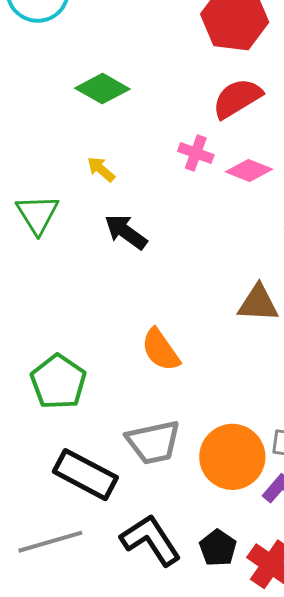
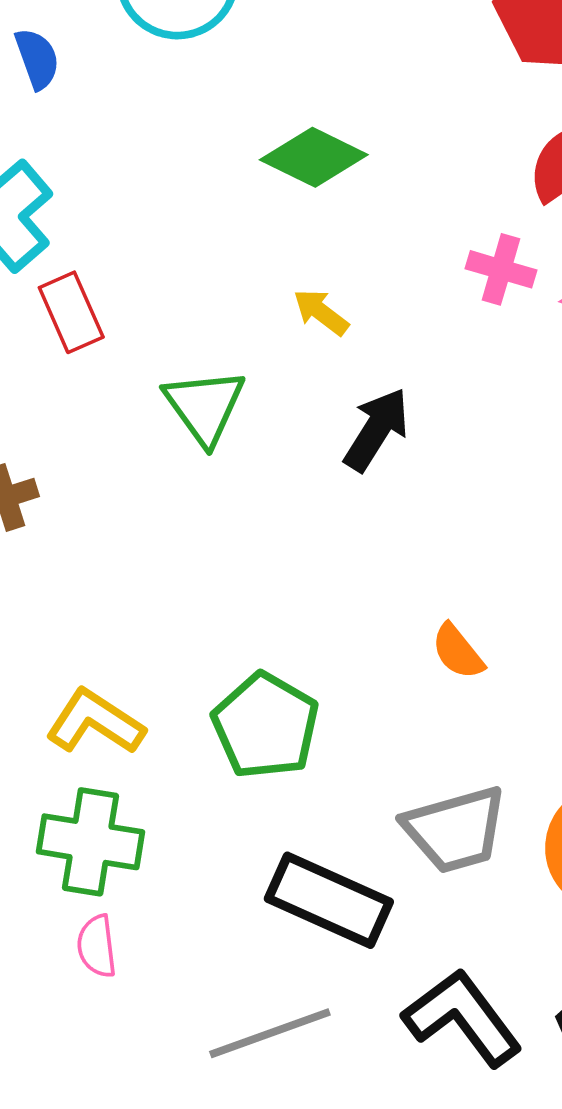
black arrow: (126, 232) -> (376, 429), turned 90
orange semicircle: (161, 350) -> (458, 652), size x0.7

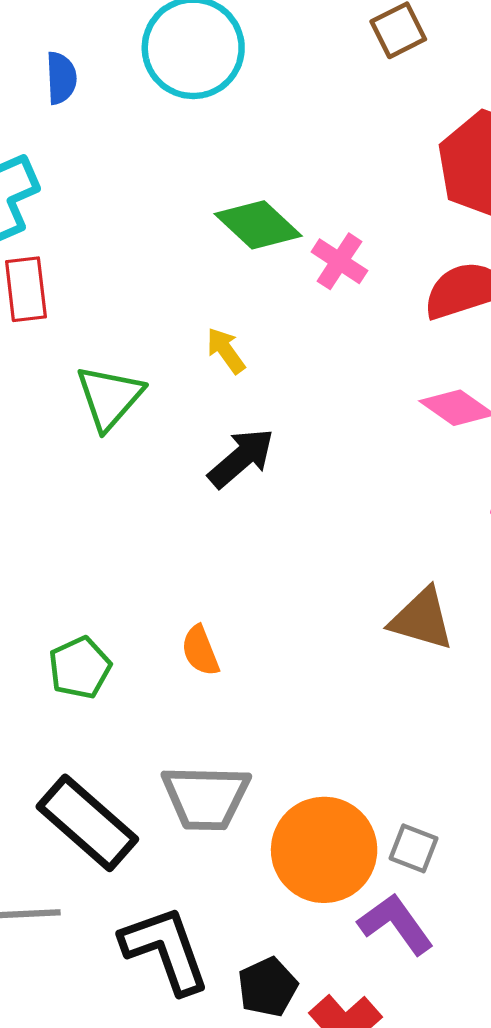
pink cross: (501, 269) -> (339, 261), moved
orange semicircle: (458, 652) -> (200, 651), moved
green pentagon: (266, 726) -> (80, 668), size x0.7

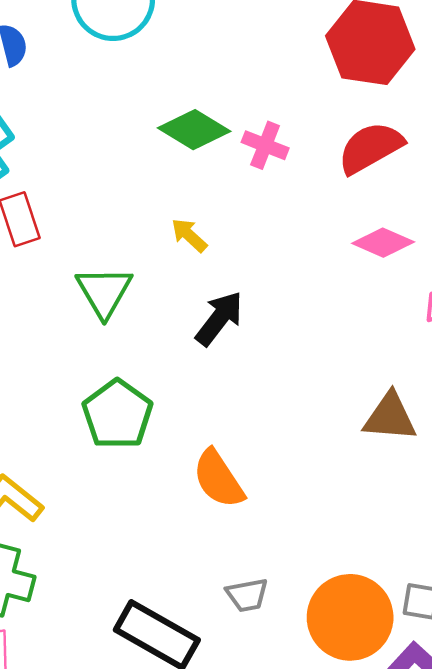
orange semicircle: (200, 651) -> (218, 479), size x1.5
green pentagon: (80, 668) -> (117, 414), moved, size x1.4
gray trapezoid: (206, 797) -> (247, 595), size x0.6

